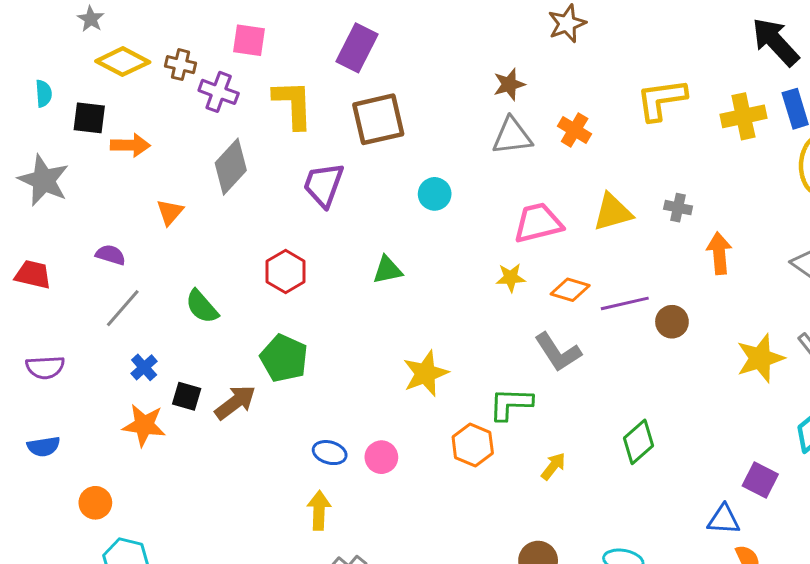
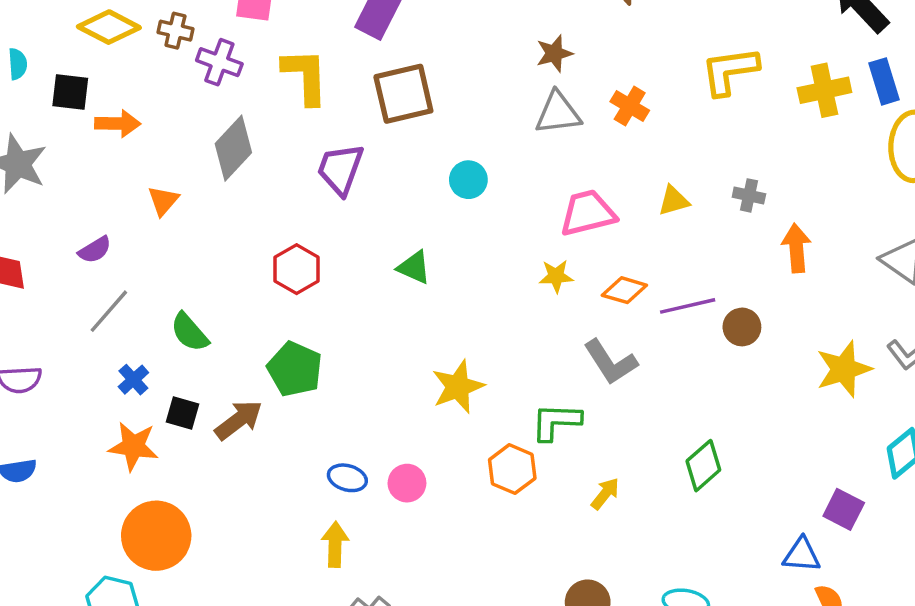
yellow triangle: (613, 212) -> (674, 201), size x0.7
purple semicircle: (111, 255) -> (95, 250), turned 132
green triangle: (387, 270) -> (414, 267), turned 36
green semicircle: (202, 307) -> (190, 332), moved
orange circle: (95, 503) -> (156, 536), moved, size x1.8

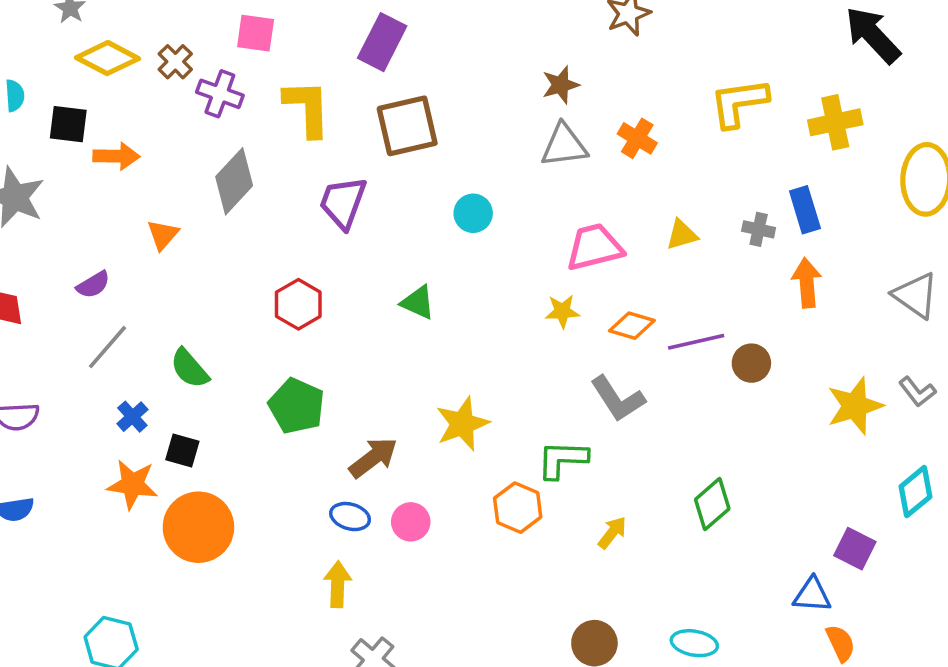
brown cross: (175, 31) -> (175, 62), turned 32
blue rectangle: (884, 81) -> (805, 210), moved
brown arrow: (239, 420) -> (373, 458), moved
orange circle: (156, 536) -> (198, 527), moved

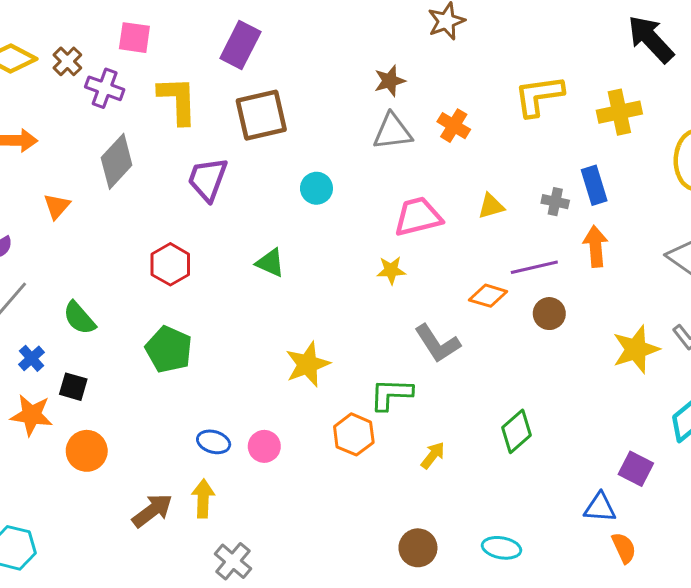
orange diamond: (632, 326) -> (488, 296), moved
purple line: (696, 342) -> (534, 267), moved
brown arrow: (373, 458) -> (152, 511), moved
orange circle: (198, 527) -> (87, 451), size x0.7

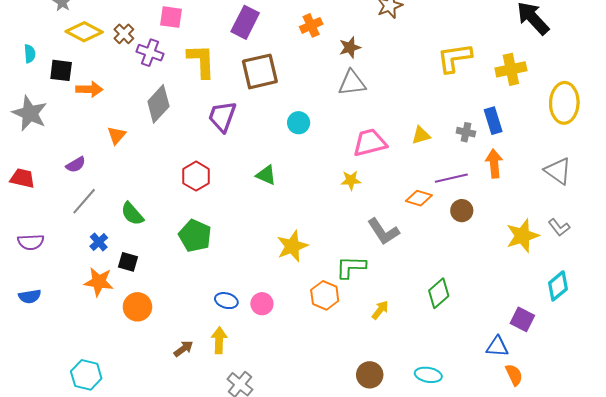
orange cross: (454, 126) -> (311, 25), moved, turned 35
brown arrow: (152, 511) -> (183, 349), size x0.7

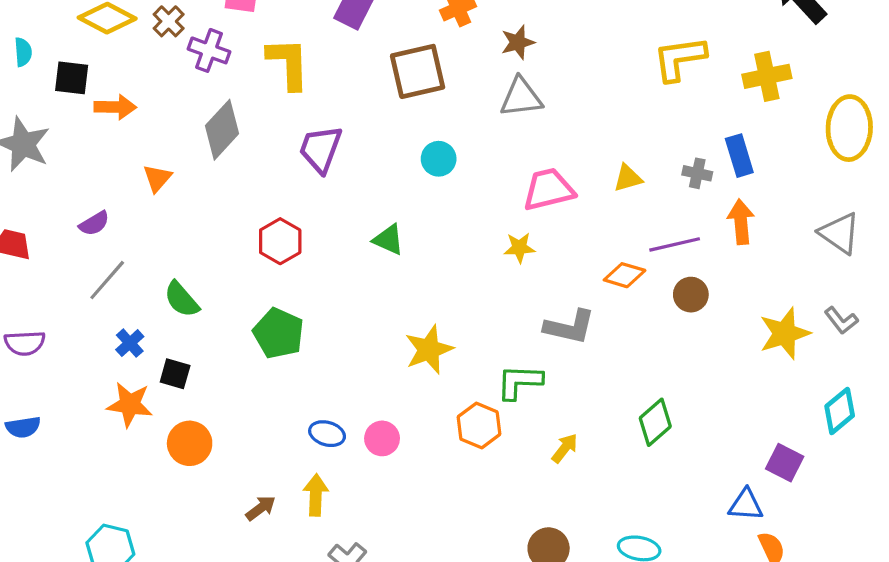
brown square: (260, 71) -> (418, 71), moved
gray L-shape: (383, 232) -> (570, 327), turned -44

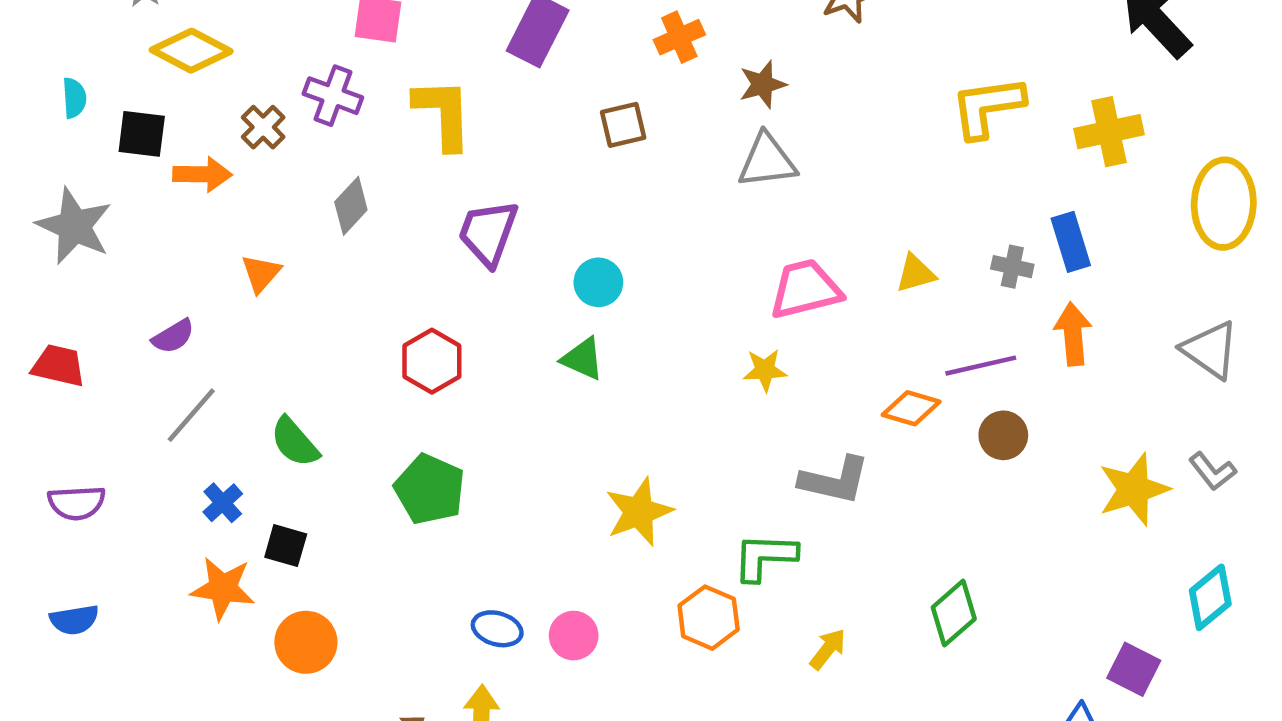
brown cross: (169, 21) -> (263, 127), moved
brown square: (418, 71) -> (623, 125), size x0.6
gray diamond: (222, 130) -> (351, 206), size x0.7
cyan circle: (439, 159) -> (598, 282), moved

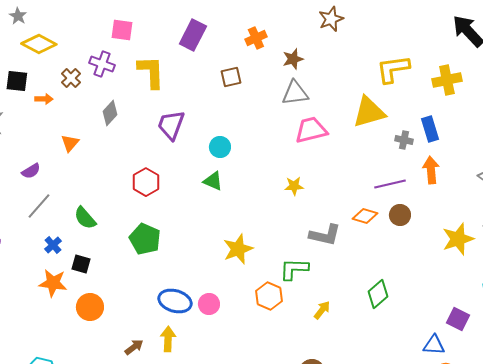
orange arrow: (202, 174) -> (44, 99), size x0.7
yellow triangle: (916, 273) -> (369, 112), moved, size x1.8
pink trapezoid: (805, 289) -> (311, 130), moved
orange diamond: (911, 408) -> (365, 216), moved
blue ellipse: (497, 629) -> (175, 301), size x1.5

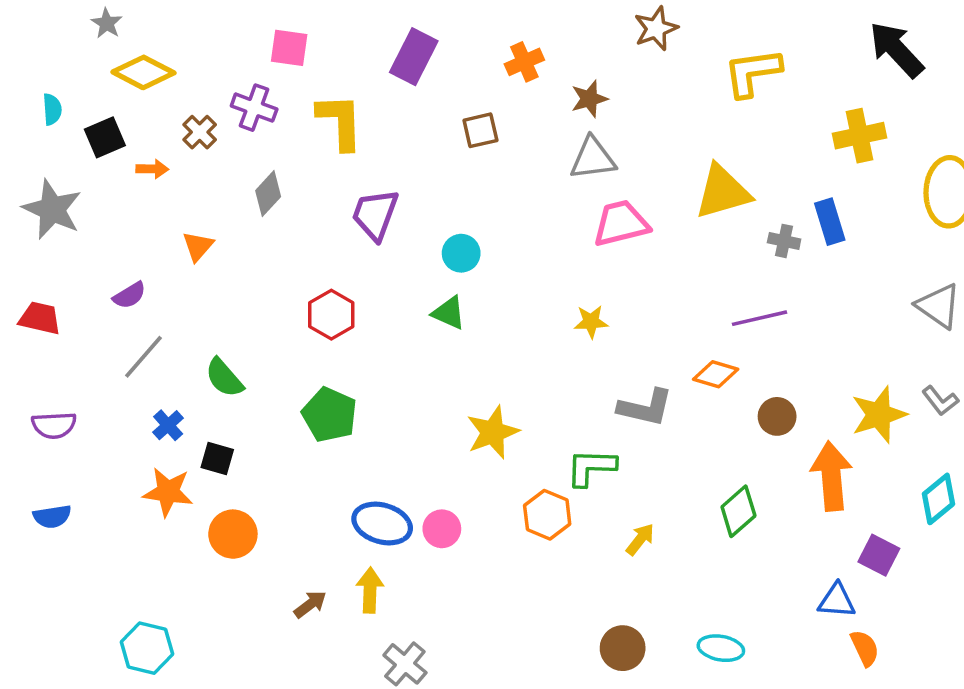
yellow L-shape: (393, 69) -> (752, 72), moved
black square: (17, 81) -> (105, 137), turned -30
orange arrow: (431, 170) -> (831, 476), moved, size x1.4
brown circle: (400, 215) -> (777, 416), moved

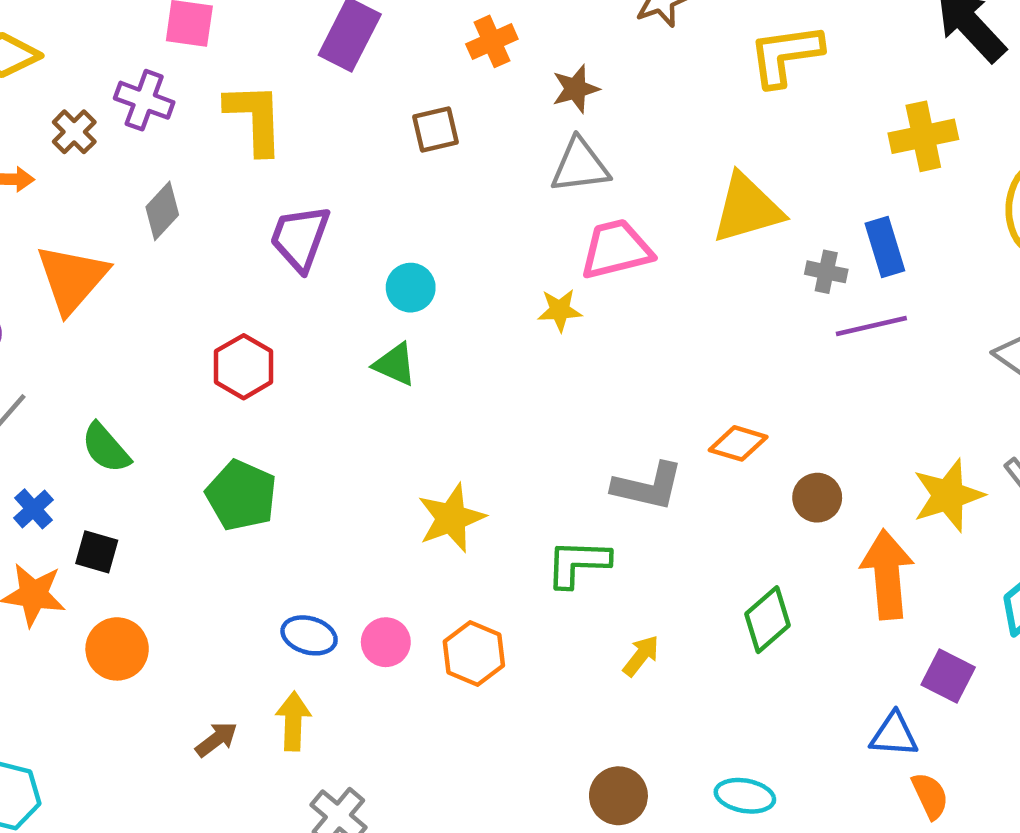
orange triangle: (198, 246) -> (72, 279), size x1.8
purple line: (759, 318) -> (871, 326), moved
yellow star: (591, 322) -> (560, 310), moved
orange hexagon: (547, 515) -> (474, 653), moved
blue ellipse: (382, 524) -> (309, 635), size x0.7

